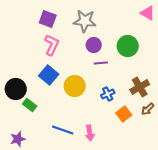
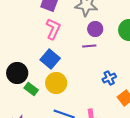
purple line: (101, 63) -> (89, 46), moved
yellow circle: (75, 86) -> (56, 83), moved

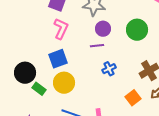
blue square: (50, 59) -> (58, 59), turned 30
blue cross: (109, 78) -> (109, 69), moved

